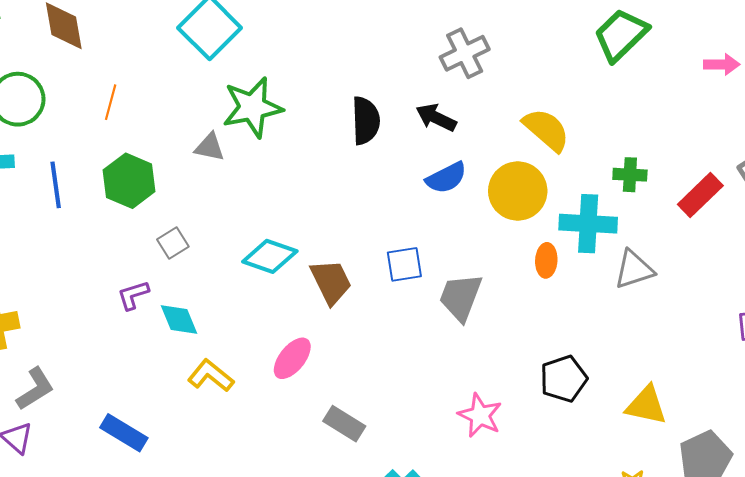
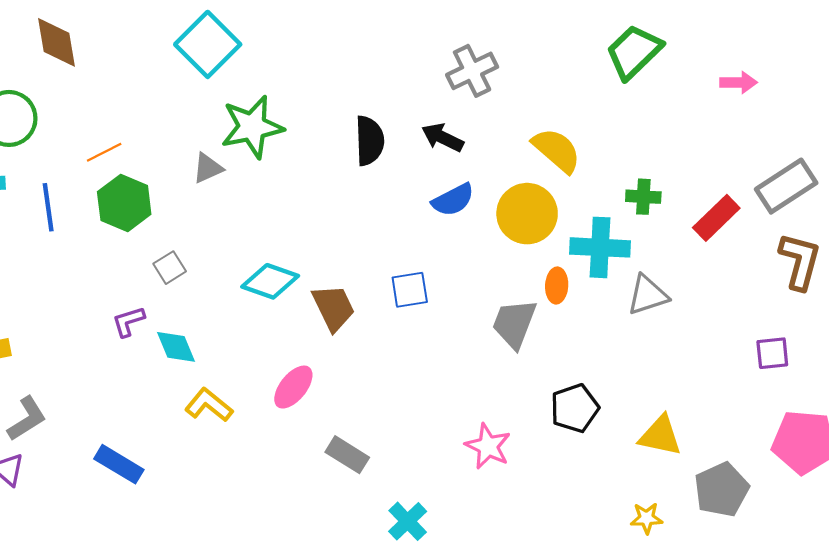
orange line: (111, 102) -> (104, 152), moved, turned 48
gray triangle: (210, 147) -> (208, 168), turned -36
gray trapezoid: (461, 297) -> (514, 324), moved

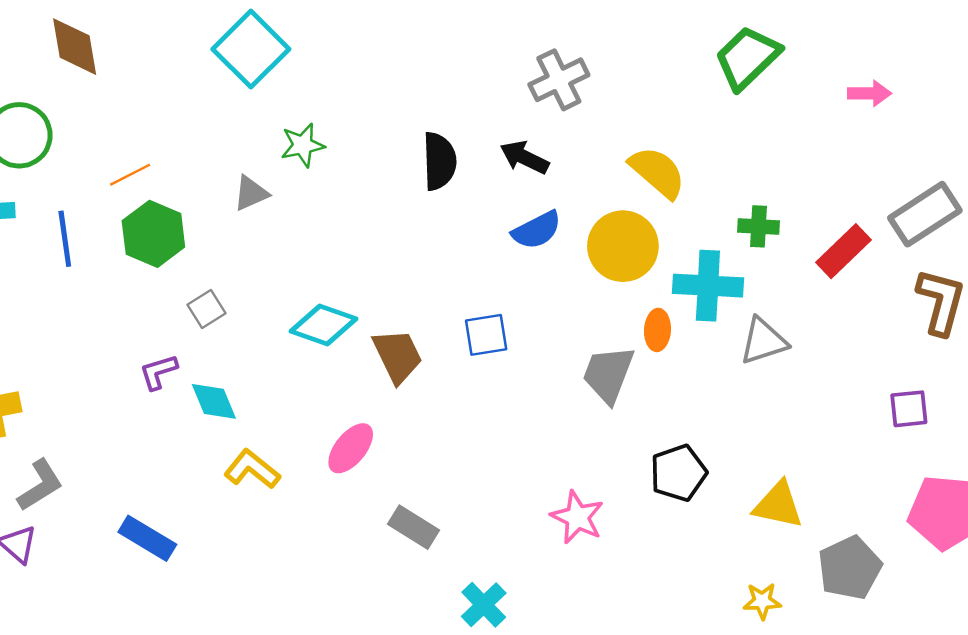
green star: (252, 127) -> (303, 145), size x0.6

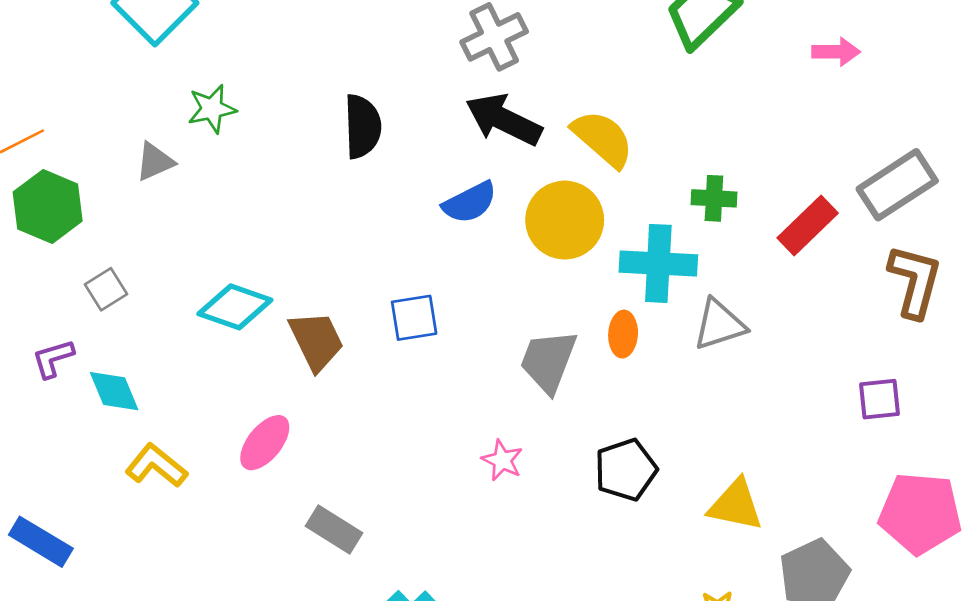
black arrow: (524, 157) -> (504, 120), moved, size x1.4
orange ellipse: (657, 330) -> (623, 334), moved
pink star: (577, 517) -> (502, 460), moved, size x0.7

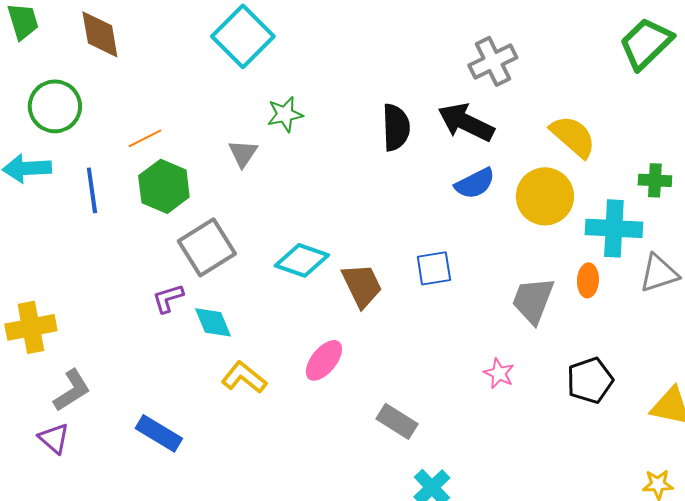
black arrow: (504, 120) -> (466, 122), moved
gray triangle: (155, 162) -> (243, 153), turned -32
gray square: (106, 289) -> (207, 247), size x1.8
gray rectangle: (334, 529) -> (397, 421), moved

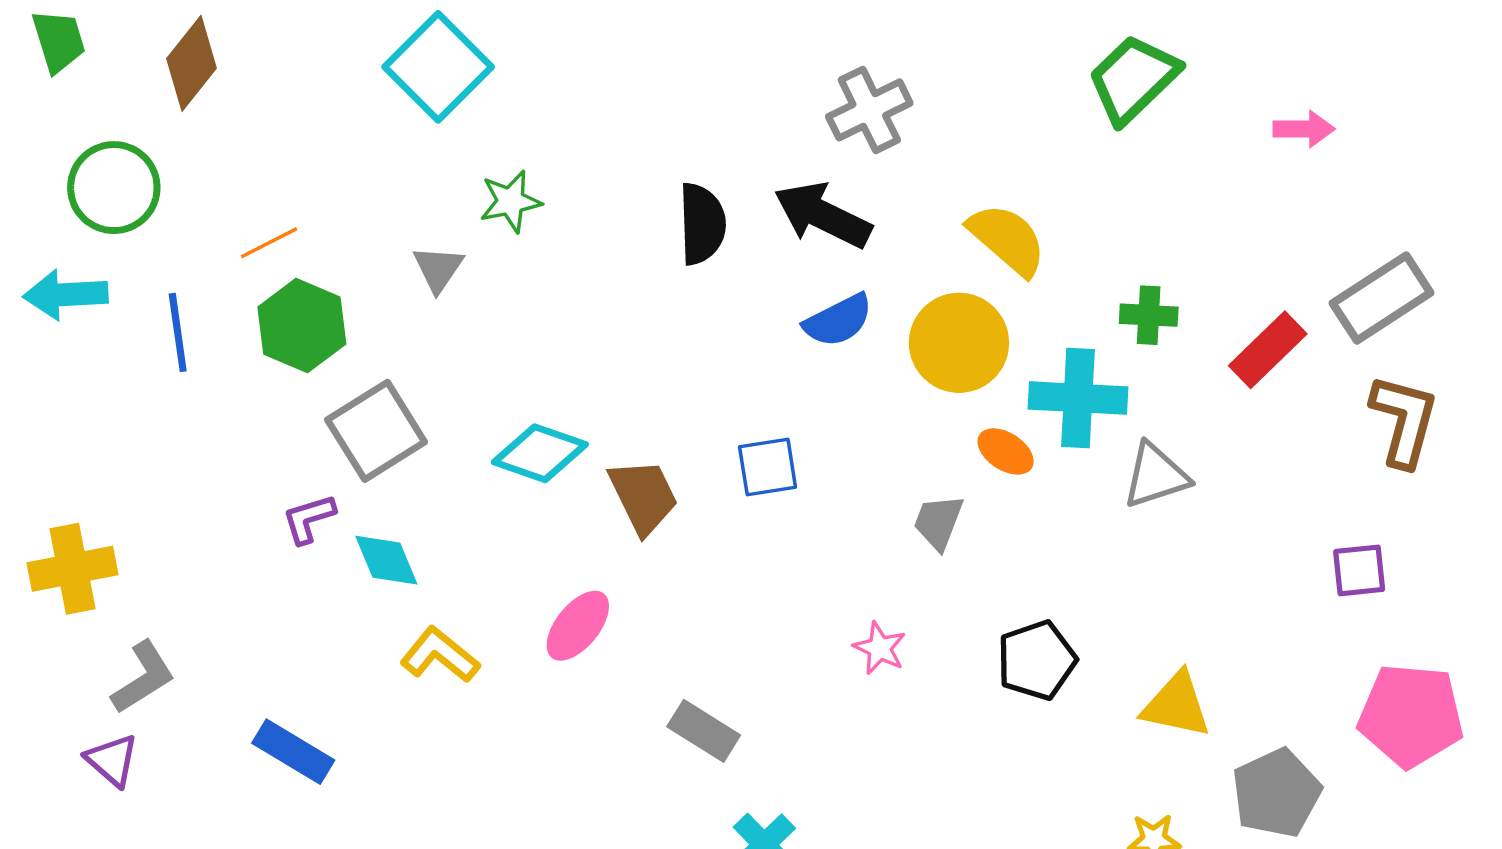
brown diamond: (100, 34) -> (191, 63), turned 48
orange ellipse: (588, 280) -> (1006, 451), moved, turned -60
gray trapezoid: (533, 300) -> (938, 522), size x0.7

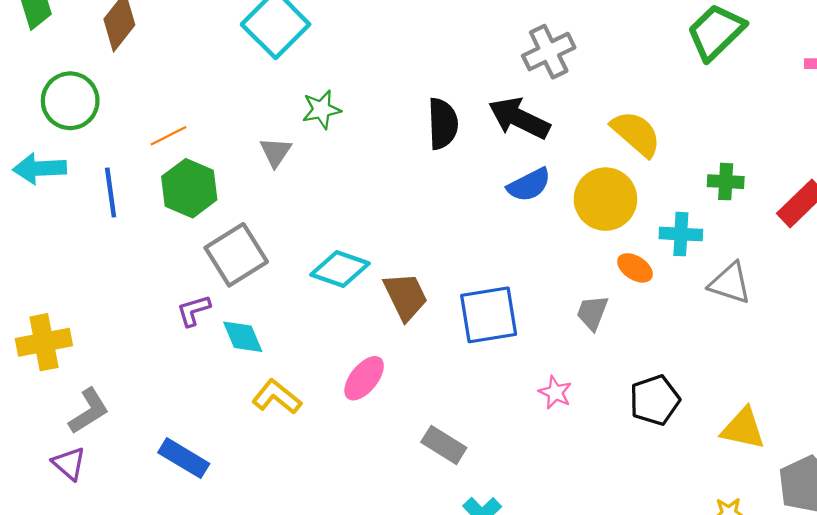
cyan cross: (1078, 398) -> (681, 234), size x0.7
blue square: (768, 467) -> (489, 315), moved, size x1.5
gray triangle: (1156, 476) -> (730, 283), turned 36

